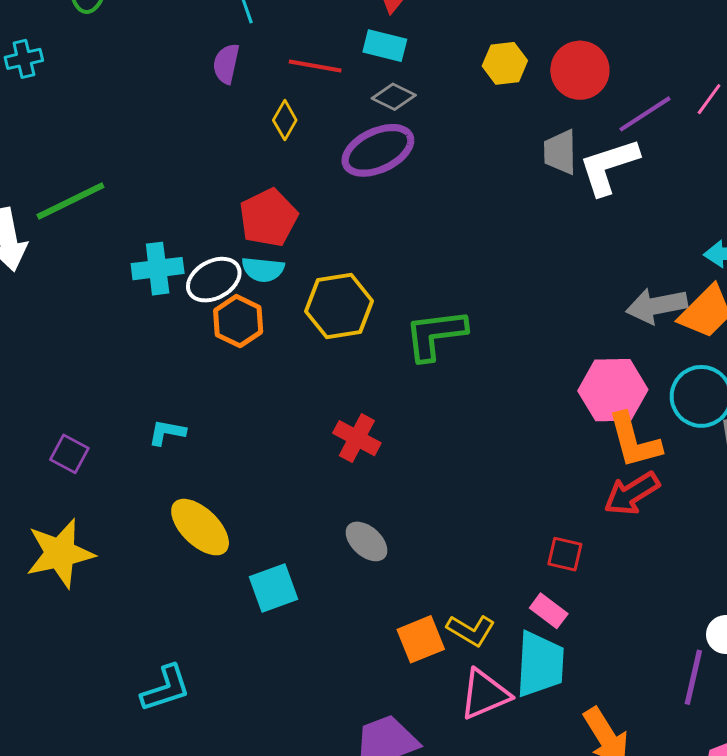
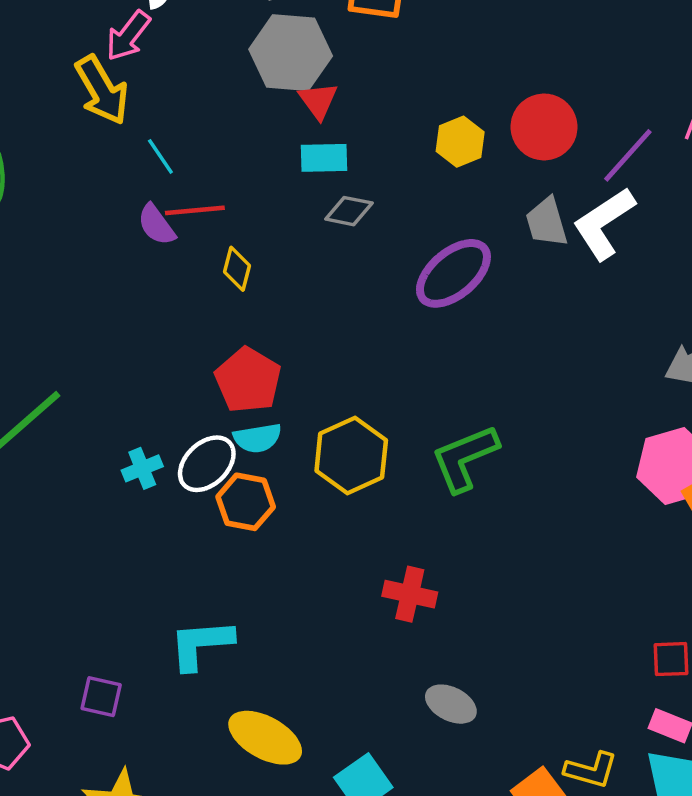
purple semicircle: (226, 64) -> (156, 225), turned -33
red line: (315, 66) -> (195, 210), moved
purple ellipse: (378, 150) -> (453, 273), moved
cyan cross: (158, 269) -> (142, 468), size x0.7
cyan L-shape: (167, 432) -> (201, 644), size x1.6

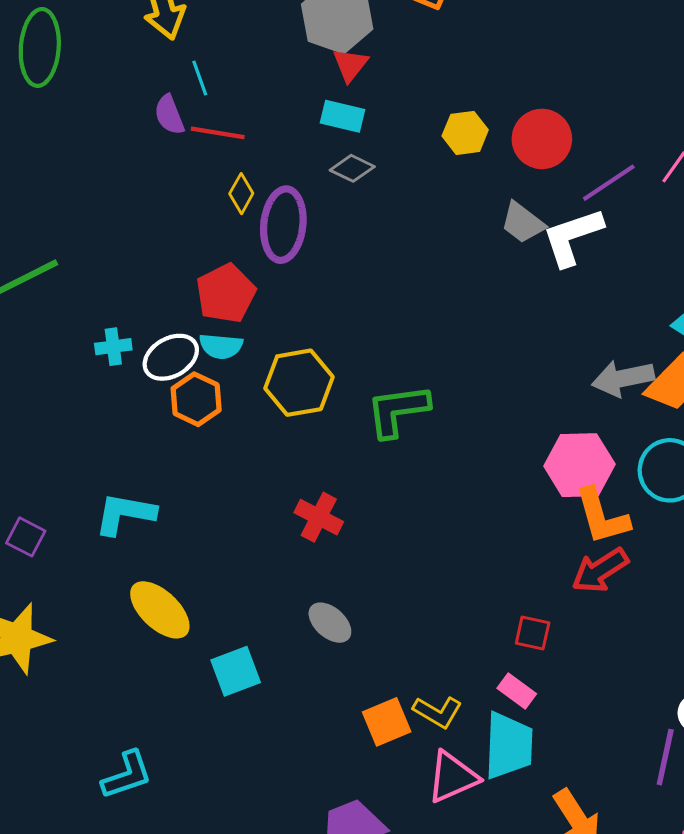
gray trapezoid: (547, 222) -> (523, 223), turned -51
purple semicircle: (156, 225) -> (169, 115), moved
purple ellipse: (453, 273) -> (283, 225), moved, turned -58

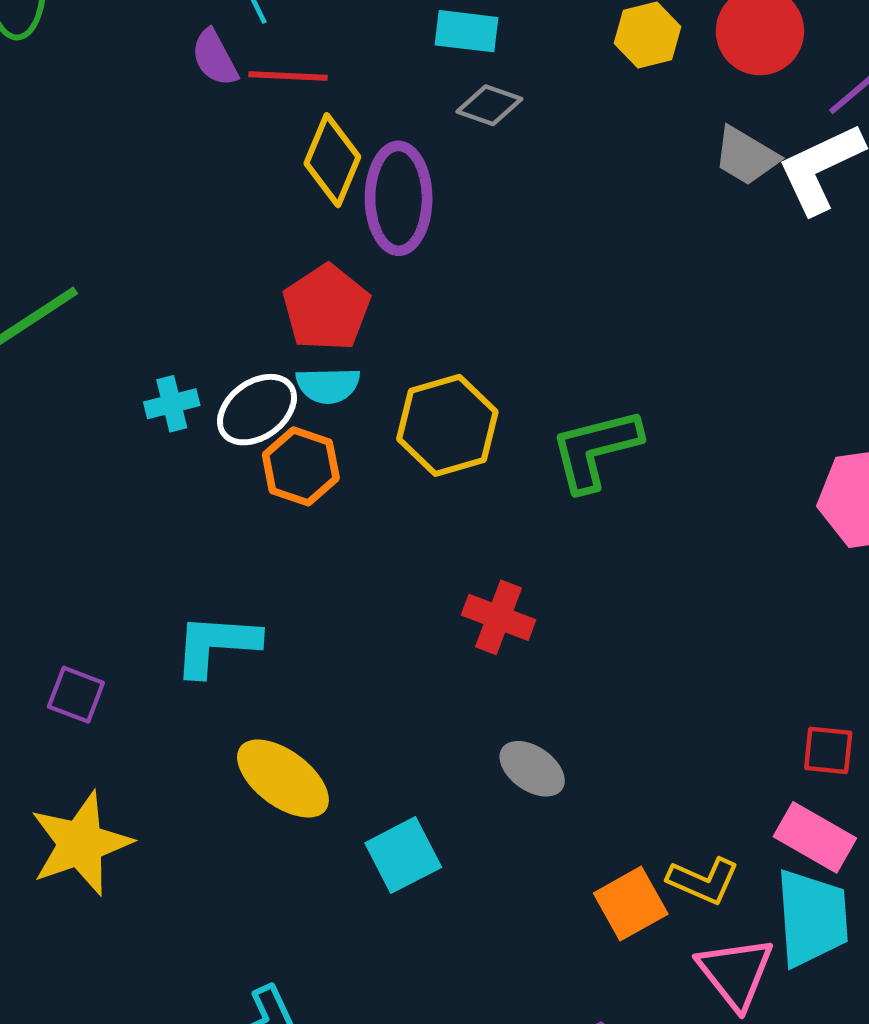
yellow diamond: (241, 194) -> (332, 160), size x1.5
pink rectangle: (517, 691) -> (815, 837), size x1.4
pink triangle: (452, 777) -> (736, 973), turned -38

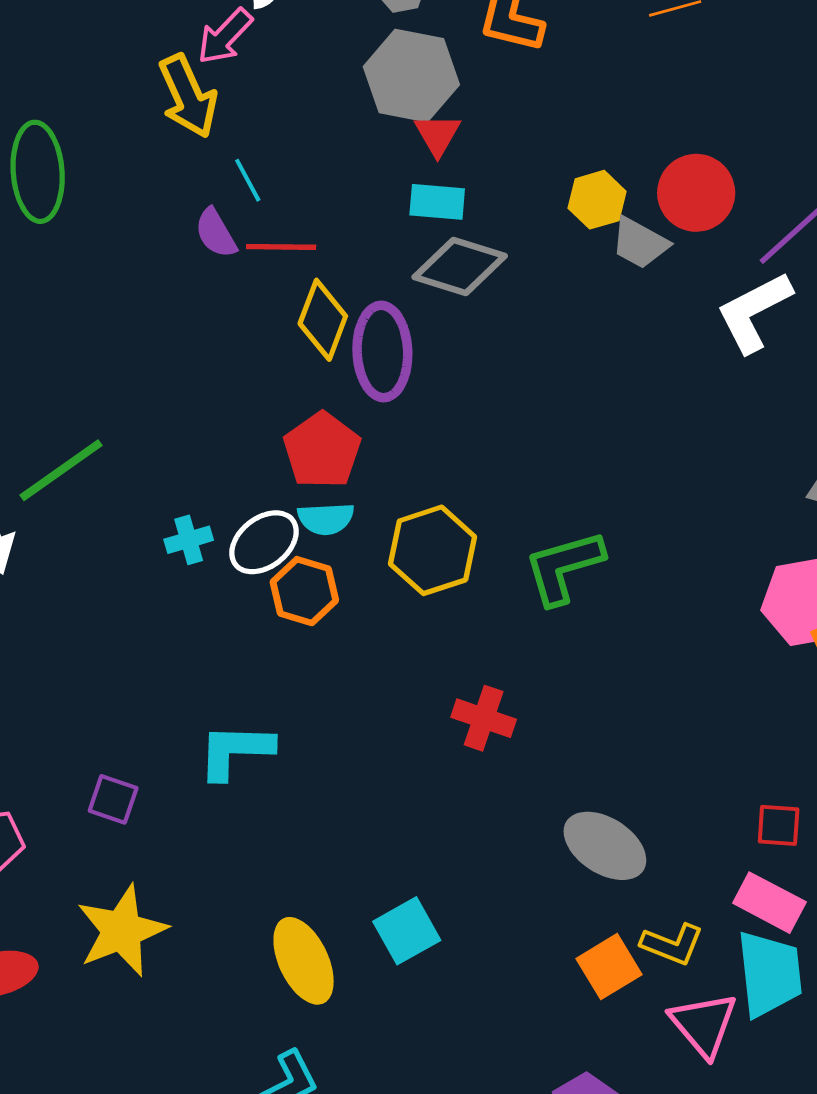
gray diamond: (489, 105) -> (460, 267), size x1.6
gray trapezoid: (746, 156) -> (640, 243), moved
gray ellipse: (532, 769) -> (605, 846), moved, size x1.4
yellow ellipse: (283, 779) -> (304, 961), moved, turned 30

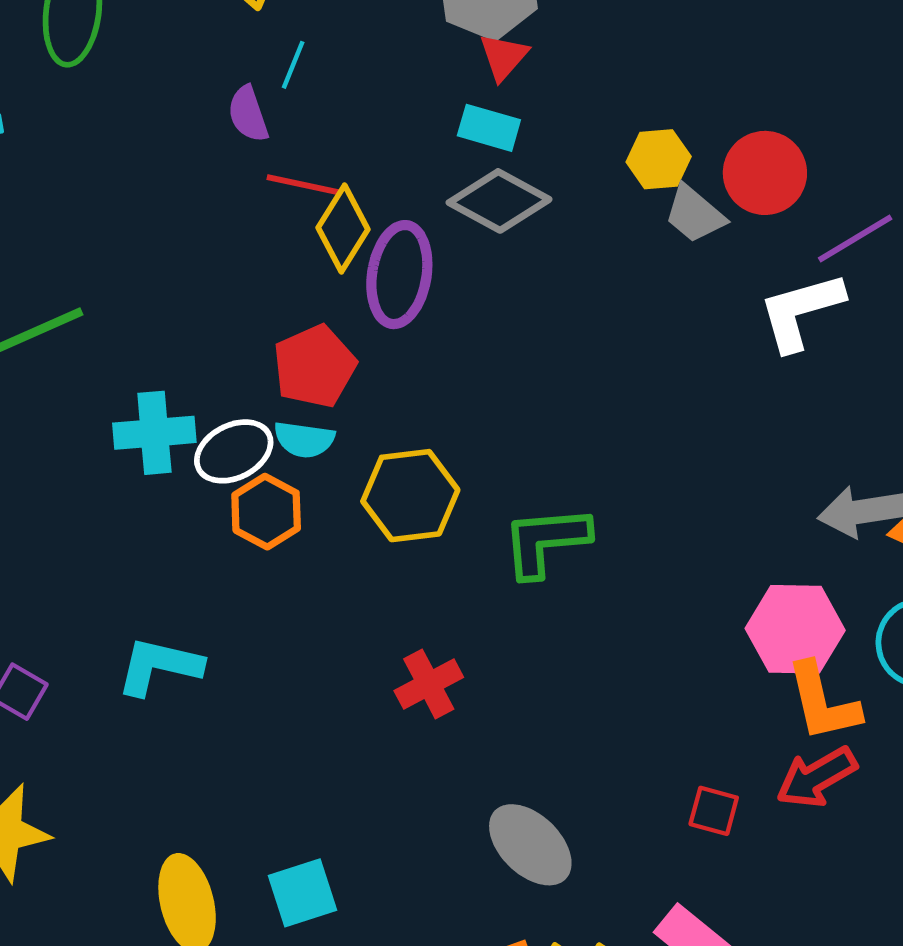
cyan line: (248, 180) -> (293, 65), turned 39
red line: (281, 247) -> (304, 185), moved
cyan cross: (189, 540) -> (154, 433), size x1.6
red cross: (484, 718) -> (429, 684), turned 32
red square: (779, 825) -> (714, 811), moved

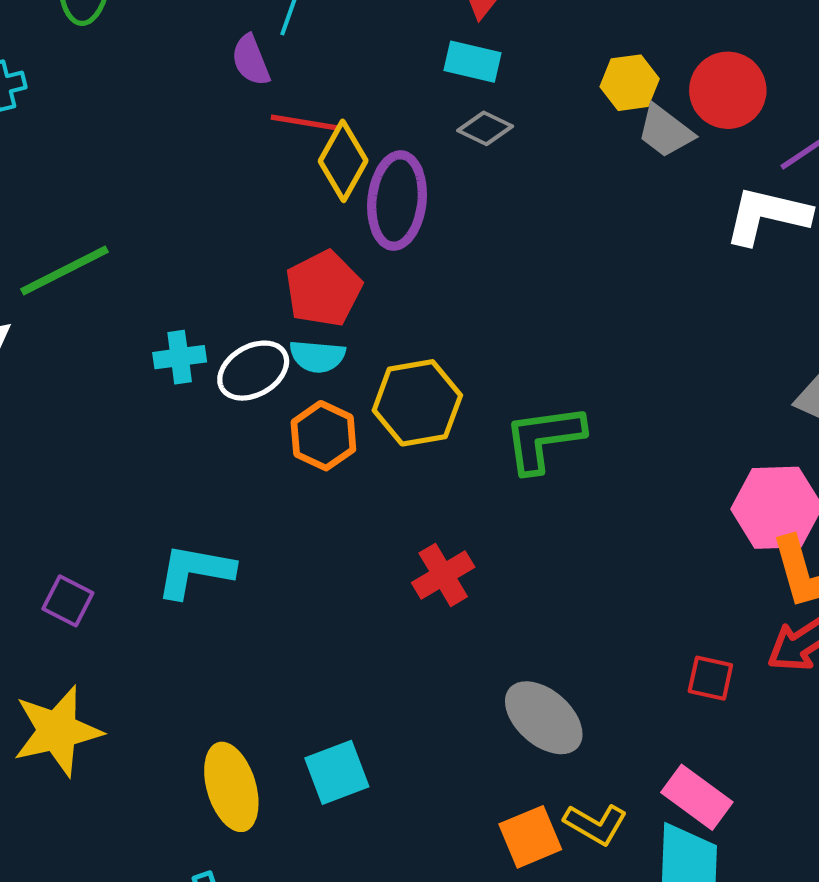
gray diamond: (499, 201) -> (485, 128), size x0.6
white L-shape: (801, 311) -> (767, 215), turned 32
cyan cross: (154, 433) -> (180, 357), size x0.7
orange hexagon: (266, 512) -> (323, 436), moved

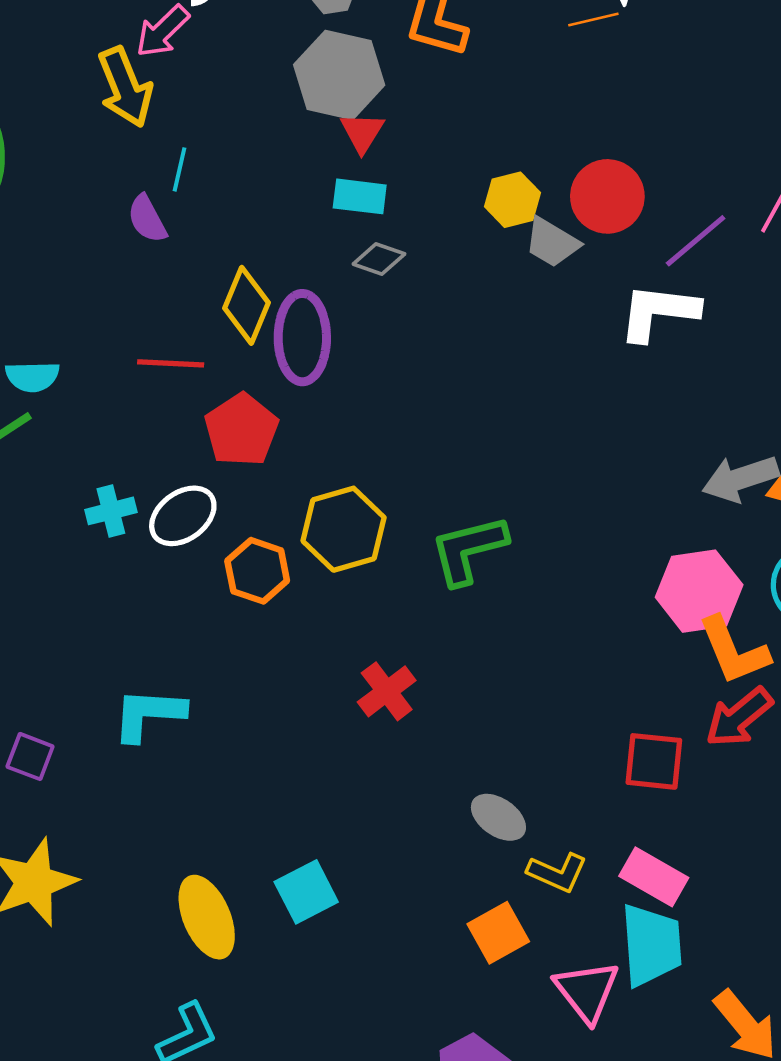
red line: (305, 123) -> (171, 363), moved
cyan semicircle: (317, 356) -> (32, 377), moved
red square: (710, 678) -> (654, 761), size x1.4
gray ellipse: (544, 718) -> (498, 817), size x0.7
yellow L-shape: (596, 824) -> (557, 873), moved

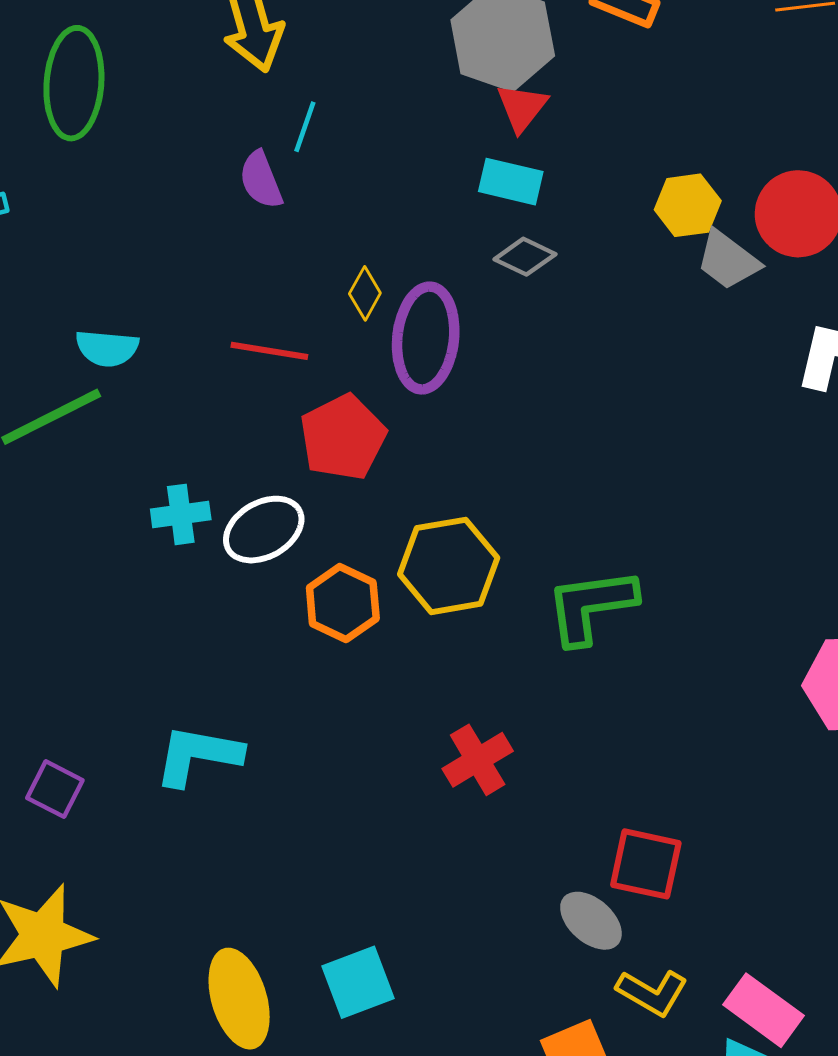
yellow diamond: (246, 305) -> (365, 293), size x0.6
red square: (654, 761) -> (646, 864), moved

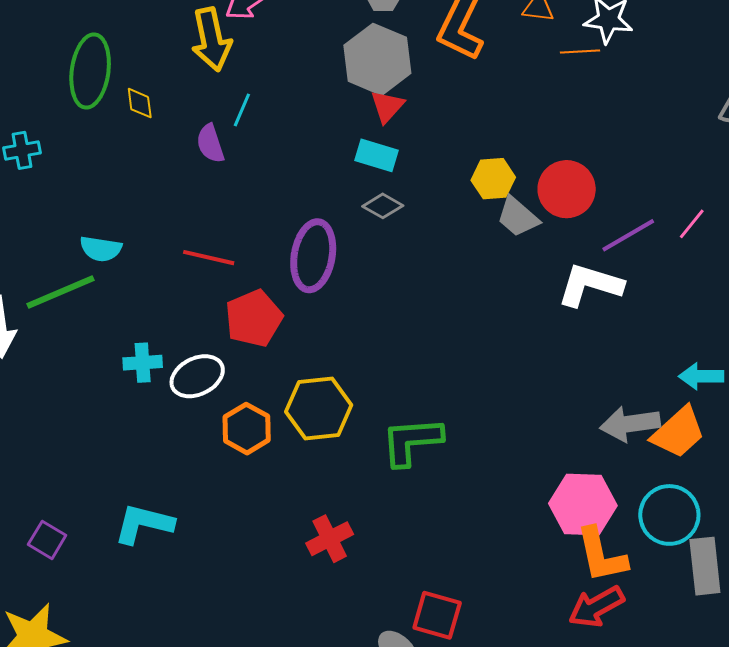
yellow diamond: (365, 293) -> (140, 103), moved, turned -40

